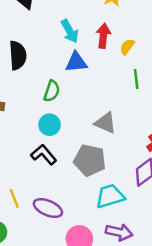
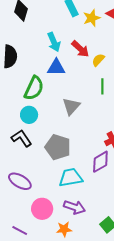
red arrow: (103, 36) -> (80, 49), turned 120
green semicircle: (52, 91) -> (34, 88), size x1.4
gray triangle: (106, 123) -> (71, 106), moved, turned 42

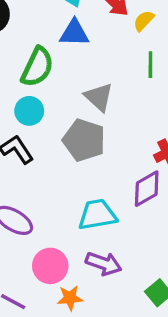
gray triangle: (71, 106) -> (99, 97), turned -30
gray pentagon: (58, 147) -> (84, 140), moved
orange star: (64, 229) -> (70, 298), moved

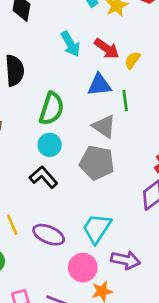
blue triangle: (74, 33) -> (99, 85), moved
green line: (150, 65) -> (125, 100), moved
cyan trapezoid: (97, 215) -> (97, 228), moved, turned -40

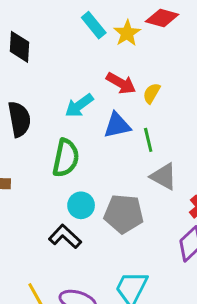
cyan arrow: (70, 44) -> (79, 105), moved, turned 90
gray triangle: (104, 126) -> (164, 176), moved
cyan circle: (50, 145) -> (81, 205), moved

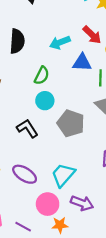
green semicircle: (66, 158) -> (42, 76), size x0.7
cyan circle: (81, 205) -> (45, 101), moved

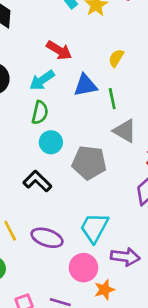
red arrow: (92, 35) -> (59, 50), moved
cyan arrow: (60, 42) -> (42, 80), moved

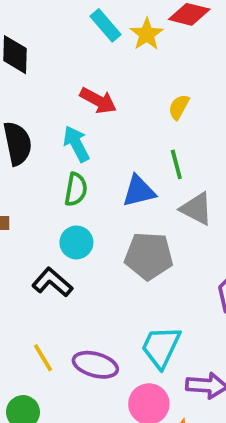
cyan arrow: (42, 80) -> (76, 144), turned 100
blue triangle: (85, 85) -> (139, 191), moved
cyan circle: (51, 142) -> (76, 242), moved
black L-shape: (37, 181) -> (52, 282), moved

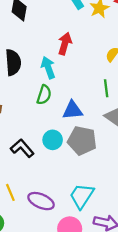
red arrow: (98, 101) -> (65, 44), turned -110
blue triangle: (139, 191) -> (73, 110), moved
cyan circle: (76, 242) -> (53, 140), moved

